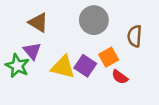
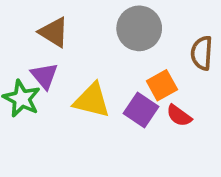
purple square: (85, 66) -> (141, 110), moved

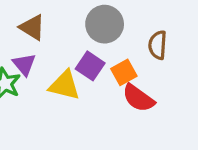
purple square: (141, 110) -> (90, 66), moved
red semicircle: (179, 116) -> (138, 98), size x1.5

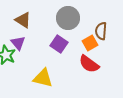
orange square: (124, 72) -> (90, 43), moved
yellow triangle: (64, 85) -> (43, 78), moved

